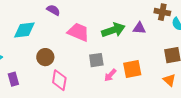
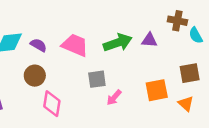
purple semicircle: (53, 10) -> (38, 45), moved
orange square: (132, 69) -> (157, 90), moved

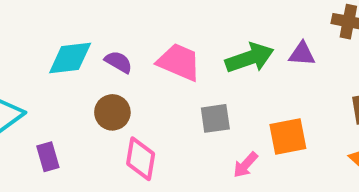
orange square: (157, 90) -> (288, 137), moved
pink arrow: (114, 98) -> (246, 165), moved

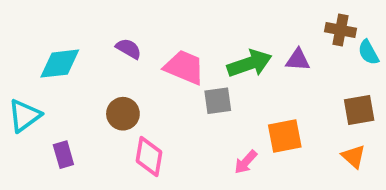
cyan diamond: (70, 58) -> (60, 64), moved
purple semicircle: (118, 62) -> (129, 49), moved
gray square: (215, 118) -> (218, 101), moved

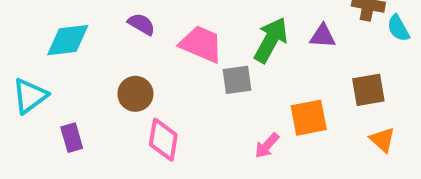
green arrow: (249, 64) -> (271, 40), turned -42
brown square: (359, 110) -> (368, 90), moved

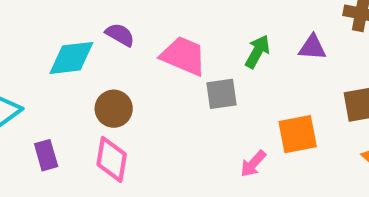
cyan diamond: (68, 40) -> (71, 58), moved
green arrow: (271, 40) -> (257, 52), size x0.7
pink diamond: (163, 140) -> (112, 159), moved

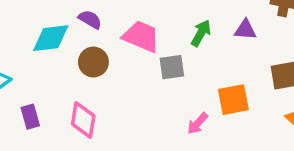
brown circle: (114, 109) -> (93, 62), moved

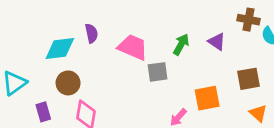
purple semicircle: (90, 19) -> (91, 33), turned 48
purple triangle: (245, 30) -> (217, 42), turned 30
brown circle: (93, 62) -> (68, 83), moved

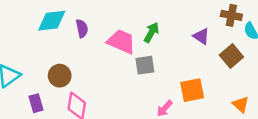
green arrow: (181, 44) -> (151, 32), moved
cyan diamond: (60, 49) -> (52, 21), moved
brown square: (249, 79) -> (231, 56), moved, turned -30

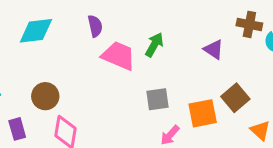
purple semicircle: (82, 28) -> (95, 26), moved
brown square: (231, 56) -> (235, 98), moved
gray square: (145, 65) -> (157, 99), moved

